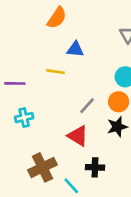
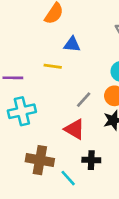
cyan cross: (24, 118) -> (22, 111), size x1.5
brown cross: (42, 167) -> (40, 160), turned 36

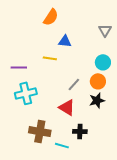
cyan line: (68, 178) -> (62, 146), turned -32

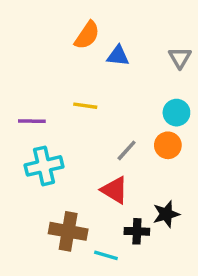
blue triangle: (65, 41) -> (118, 56), moved
black star: (97, 100) -> (166, 214), moved

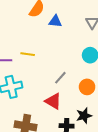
yellow line: (85, 106) -> (28, 54), moved
orange circle: (168, 145) -> (87, 87), moved

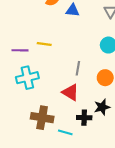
gray line: (60, 78) -> (78, 68), turned -32

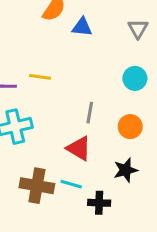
black cross: (84, 118) -> (99, 203), moved
cyan line: (65, 132) -> (71, 184), moved

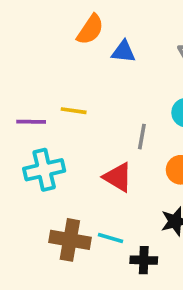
gray line: (90, 113) -> (142, 137), moved
red triangle: (79, 148) -> (118, 177), moved

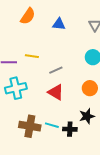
orange semicircle: (90, 30) -> (28, 16), moved
gray line: (142, 137) -> (56, 70), moved, turned 56
black cross: (144, 260) -> (70, 129), moved

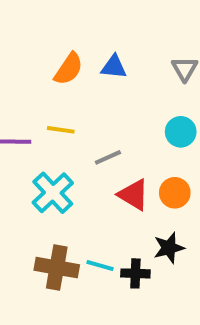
orange semicircle: (28, 16) -> (69, 69), moved
cyan cross: (16, 88) -> (53, 193), moved, turned -30
red triangle: (56, 92) -> (133, 195), moved

